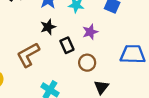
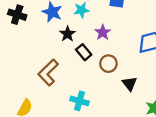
black star: (48, 27) -> (68, 34), moved

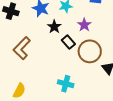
brown circle: (108, 64) -> (90, 51), size x1.5
brown L-shape: (48, 73) -> (22, 48), moved

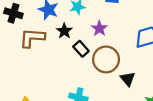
brown L-shape: (22, 48) -> (32, 38), moved, turned 50

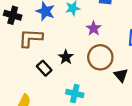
black star: (64, 31) -> (66, 57), moved
black rectangle: (81, 49) -> (44, 68), moved

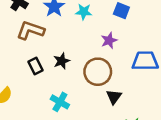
purple star: (94, 28) -> (109, 40), moved

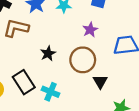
black rectangle: (36, 66) -> (24, 82), moved, size x1.5

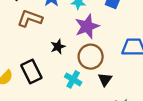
purple star: (90, 30) -> (87, 26), moved, size x1.6
cyan cross: (51, 92) -> (73, 79), moved

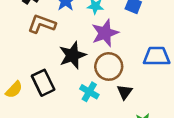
black star: (58, 47) -> (73, 55), size x1.6

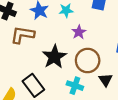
purple star: (105, 33) -> (79, 32), size x0.6

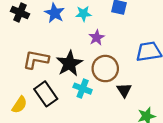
brown L-shape: (22, 35) -> (36, 59), moved
cyan cross: (75, 86) -> (83, 89), moved

